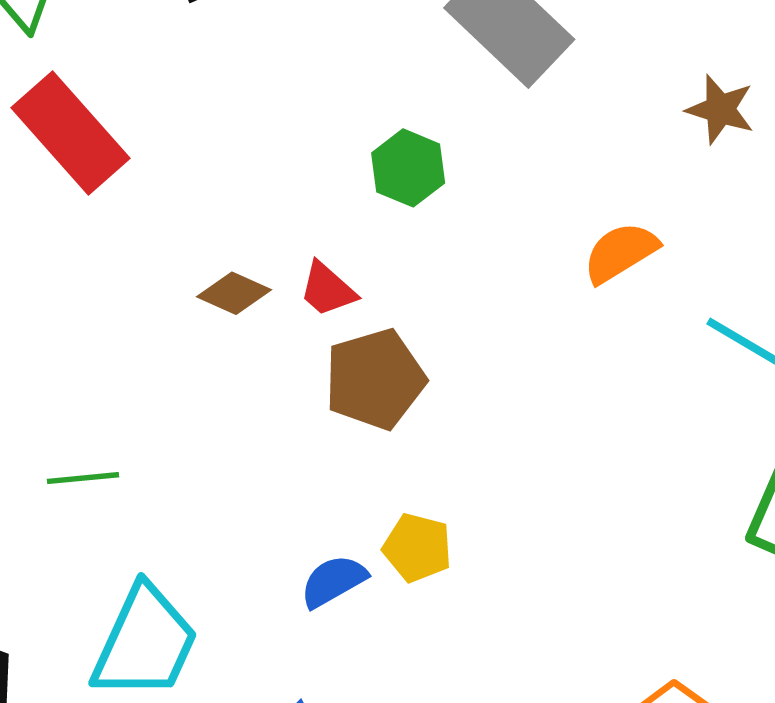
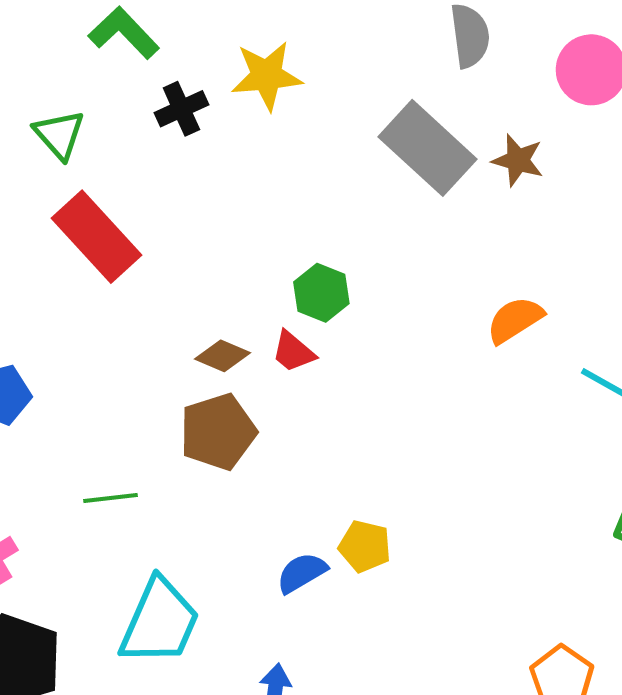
brown star: (720, 109) -> (518, 160), moved
green hexagon: (408, 168) -> (321, 293), moved
brown pentagon: (375, 379) -> (218, 432), moved

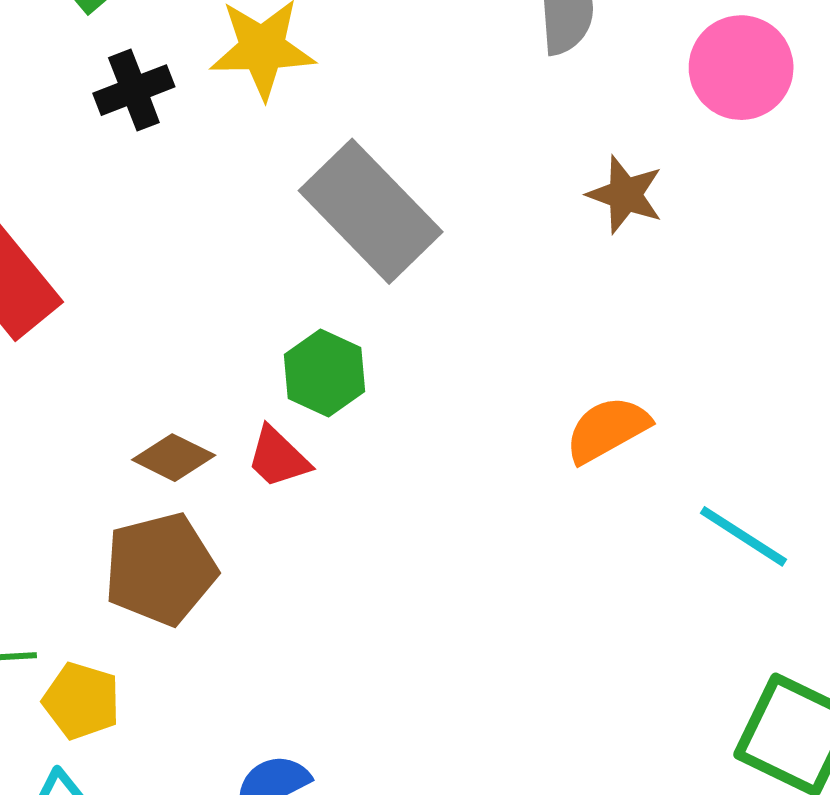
gray rectangle: (428, 148) -> (371, 211), moved
yellow pentagon: (365, 546) -> (81, 701), moved

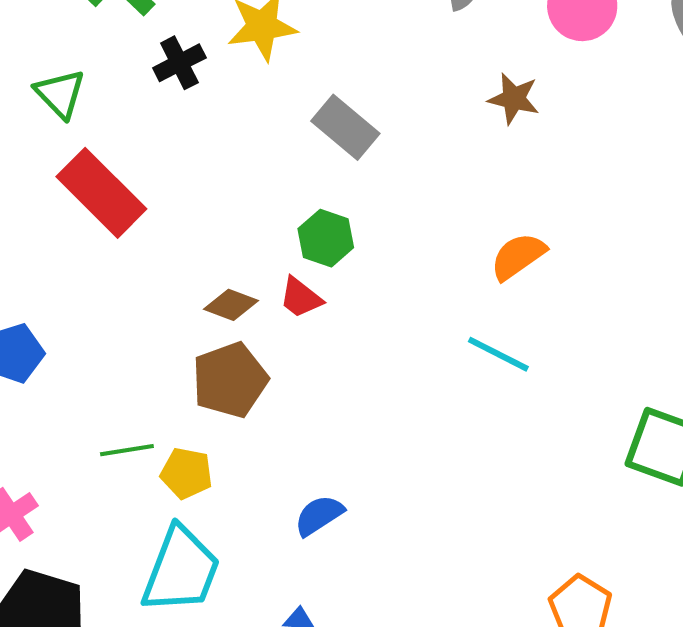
gray rectangle: (371, 211) -> (345, 127), size x0.7
cyan line: (743, 536) -> (498, 354), moved

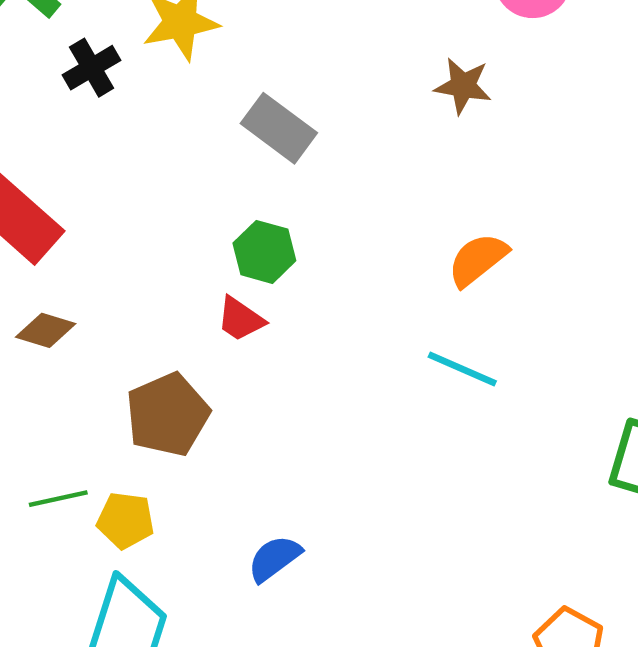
brown diamond: (231, 305) -> (46, 330), moved

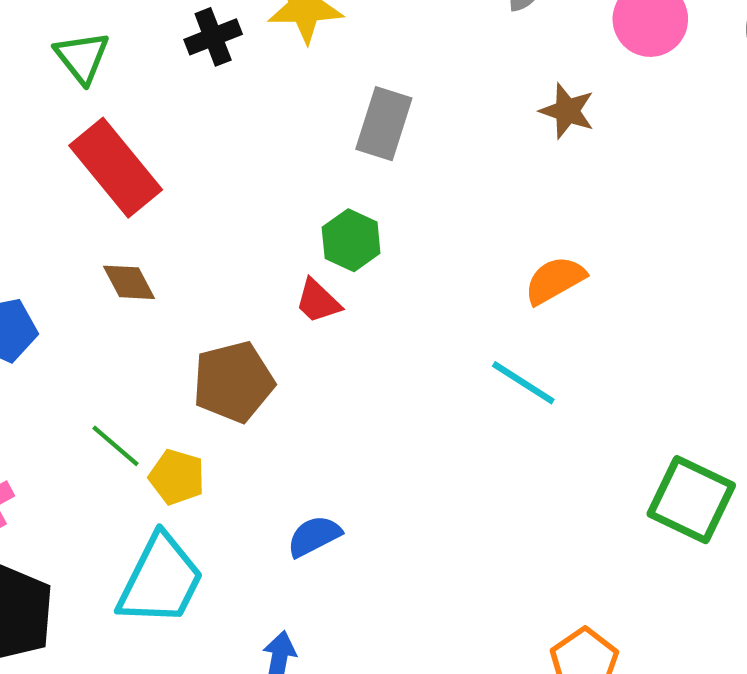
gray rectangle: (279, 128) -> (384, 124), turned 62
brown diamond: (46, 330) -> (129, 282), turned 36
green line: (58, 499) -> (116, 446), turned 44

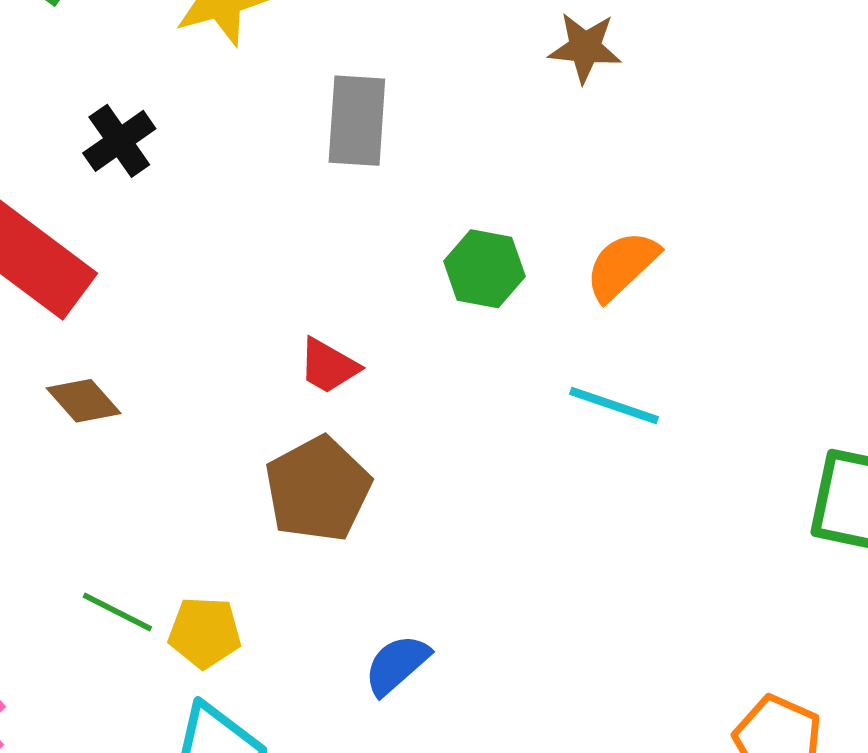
black cross: (213, 37) -> (119, 141), moved
green hexagon: (351, 240) -> (484, 269), moved
brown pentagon: (233, 382) -> (318, 489), moved

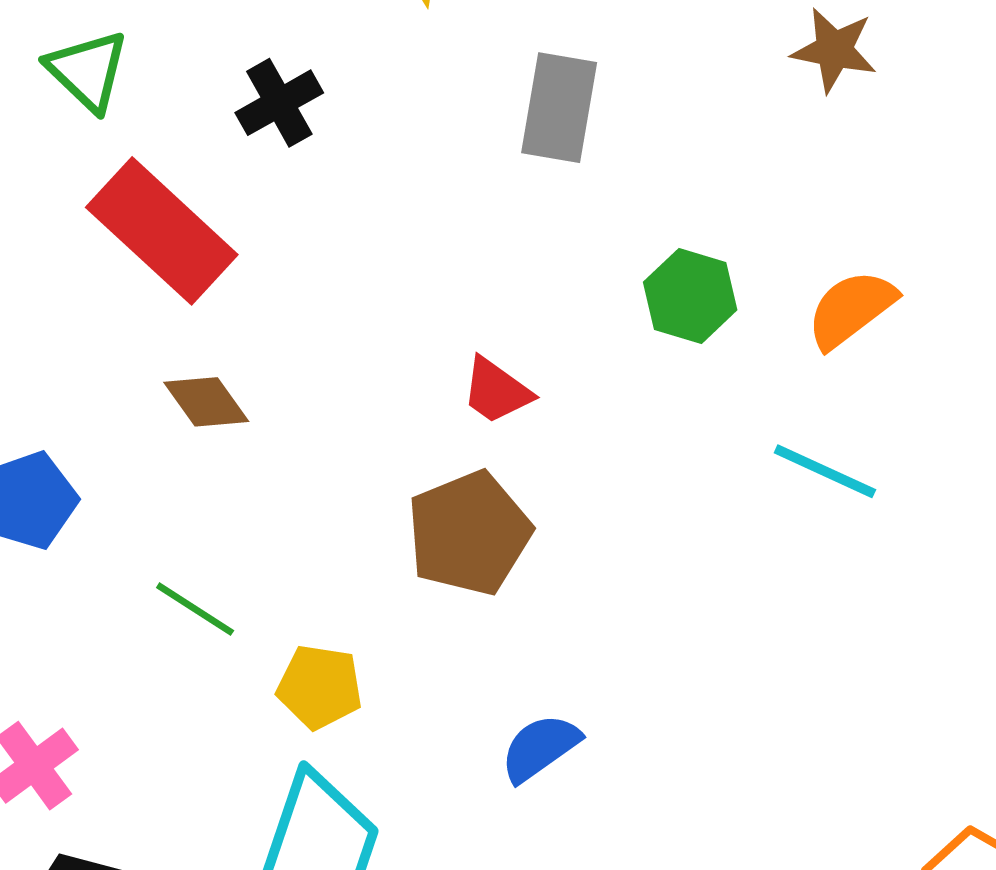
green line: (117, 612) -> (195, 609), moved

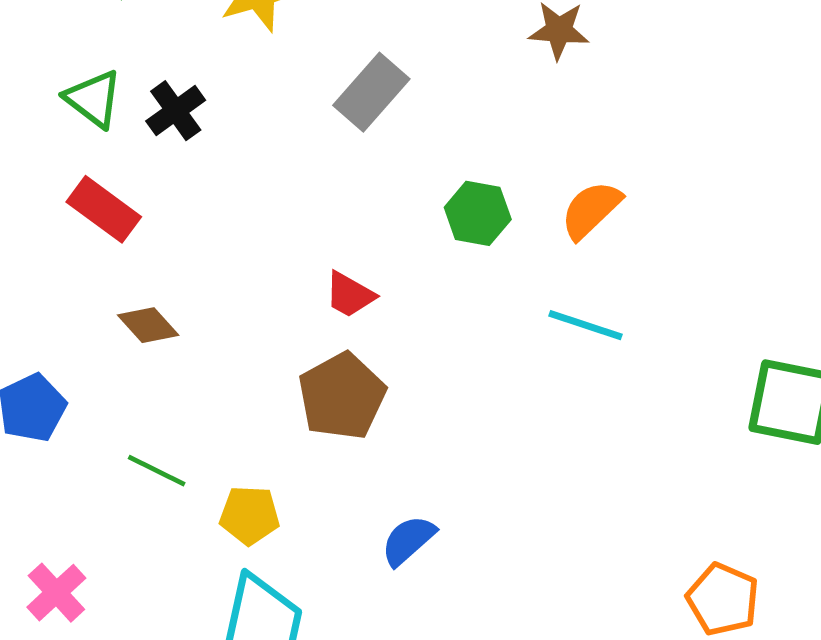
green triangle: (88, 71) -> (94, 99), moved
gray rectangle: (559, 108) -> (371, 92), turned 38
red rectangle: (162, 231) -> (104, 209), size x0.7

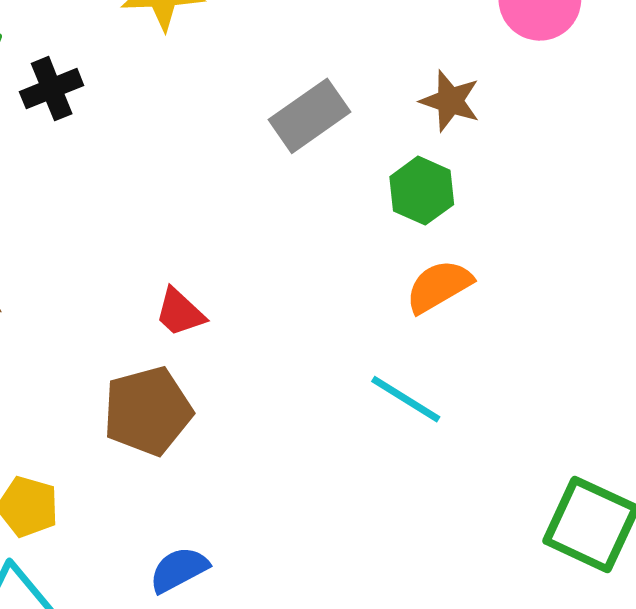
gray rectangle: (371, 92) -> (310, 116), moved
green hexagon: (478, 213) -> (422, 191), moved

